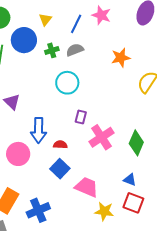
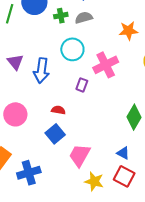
blue arrow: (39, 130) -> (41, 70), moved
pink cross: (101, 137) -> (106, 65), moved
pink trapezoid: (87, 187) -> (80, 155), turned -90

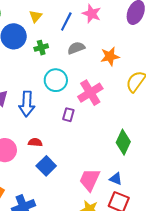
gray semicircle: (84, 18) -> (76, 48), moved
red semicircle: (58, 110) -> (35, 142), moved
pink trapezoid: (80, 155) -> (90, 180), moved

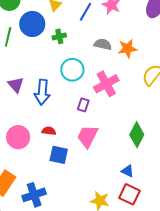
gray semicircle: (76, 48) -> (103, 44), moved, turned 30
blue square: (46, 166) -> (59, 155), turned -36
pink trapezoid: (90, 180) -> (87, 136), moved

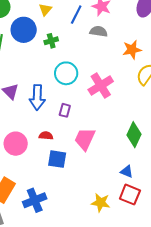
gray semicircle: (103, 44) -> (99, 31), moved
orange star: (127, 49) -> (132, 50), moved
purple rectangle: (83, 105) -> (65, 110), moved

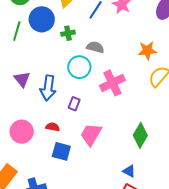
gray semicircle: (99, 31) -> (95, 47), moved

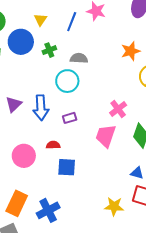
purple triangle: (22, 79) -> (14, 104), turned 36
pink cross: (112, 83) -> (118, 109), moved, size x0.7
purple rectangle: (74, 104) -> (70, 118), turned 64
pink trapezoid: (91, 134) -> (106, 136), moved

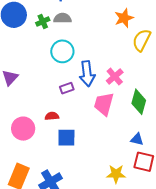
gray semicircle: (79, 58) -> (63, 18), moved
blue arrow: (41, 108) -> (87, 74), moved

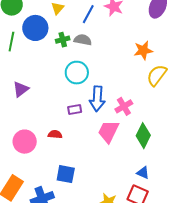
blue square: (66, 138) -> (66, 174), moved
blue triangle: (137, 139) -> (143, 173), moved

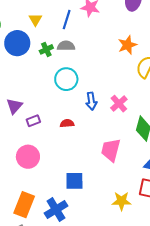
blue arrow: (97, 99) -> (91, 101), size x0.7
purple rectangle: (75, 109) -> (33, 121), moved
pink trapezoid: (108, 131) -> (111, 150), moved
red semicircle: (55, 134) -> (67, 123), moved

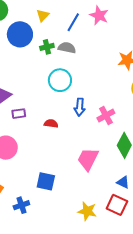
blue cross: (56, 210) -> (21, 205), size x0.7

